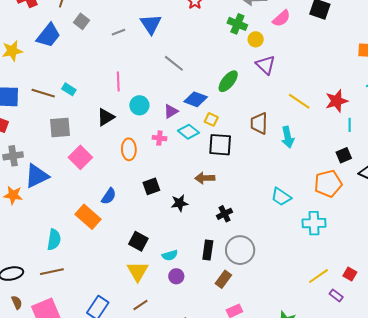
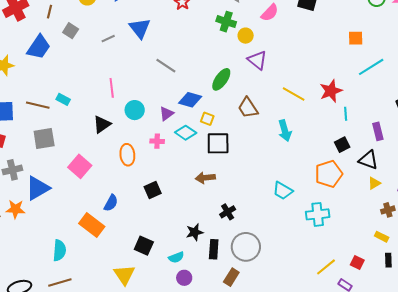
brown trapezoid: (259, 123) -> (248, 108), moved, turned -30
gray square: (60, 128) -> (44, 138), moved
black star: (179, 203) -> (195, 232), moved
yellow triangle: (138, 271) -> (124, 275), moved

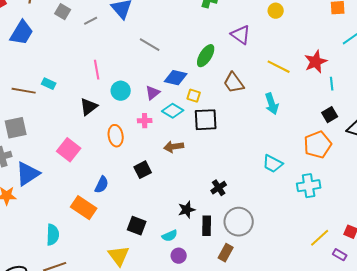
gray square: (71, 31) -> (63, 12), moved
yellow circle: (246, 36) -> (276, 11), moved
gray square: (44, 138) -> (16, 128), moved
brown arrow: (205, 178) -> (174, 147), moved

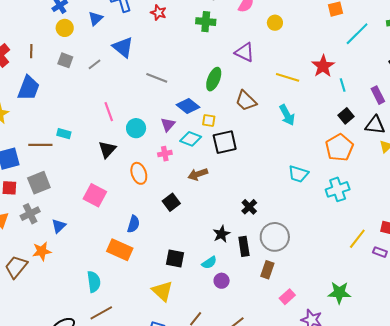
blue diamond: (176, 78) -> (188, 106), turned 35
blue triangle: (28, 174) -> (59, 226), size x0.6

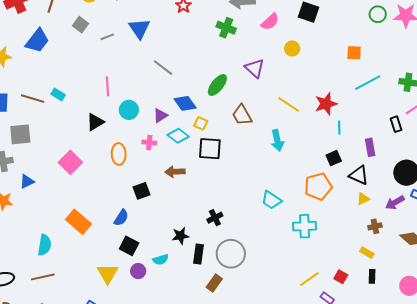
blue semicircle: (133, 224) -> (121, 218), moved
purple circle: (222, 281) -> (138, 271), moved

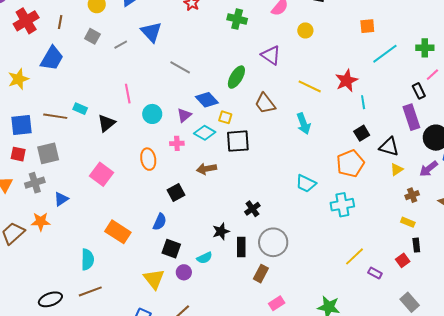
black triangle: (95, 122) -> (106, 123), moved
purple rectangle: (370, 147) -> (411, 117), moved, size x1.4
red square: (341, 277) -> (403, 260), moved, turned 32

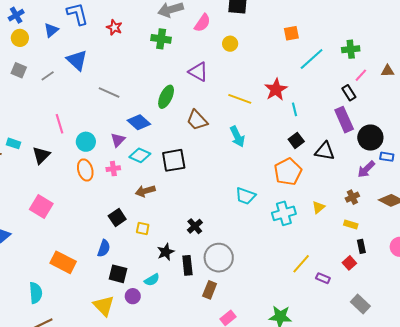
yellow square: (225, 117) -> (143, 229), moved
orange ellipse: (148, 159) -> (85, 170), moved
yellow triangle: (397, 169) -> (318, 207), moved

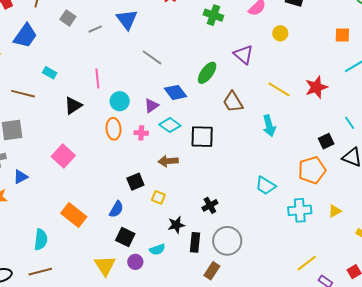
cyan line: (294, 109) -> (350, 123), moved, turned -32
cyan rectangle: (14, 143) -> (50, 73), moved

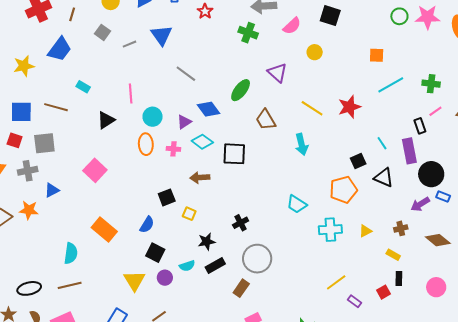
black rectangle: (195, 242) -> (215, 266), moved, turned 54

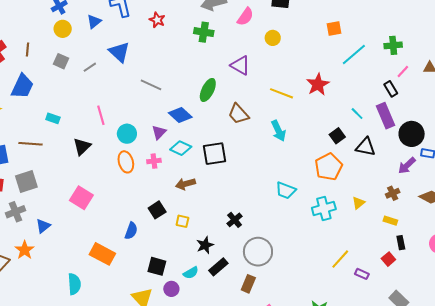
orange star: (29, 210) -> (25, 250), turned -30
blue semicircle: (147, 225) -> (131, 231), moved

